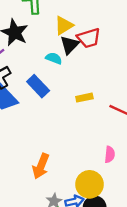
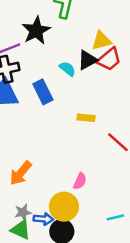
yellow triangle: (64, 25) -> (101, 41), moved
red trapezoid: (89, 38) -> (109, 59), turned -40
pink semicircle: (110, 155) -> (80, 181), moved

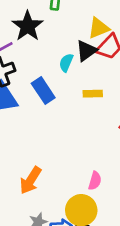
cyan semicircle: (67, 69) -> (66, 63), turned -98
yellow rectangle: (86, 118) -> (93, 94), moved

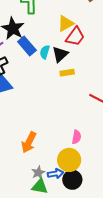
black triangle: (86, 51) -> (60, 54), moved
blue rectangle: (43, 91) -> (27, 46), moved

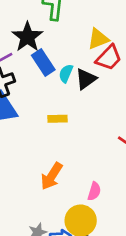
yellow rectangle: (67, 73) -> (57, 119), moved
orange arrow: (29, 142) -> (52, 176), moved

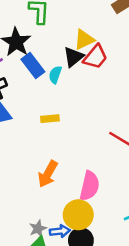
black triangle: (86, 79) -> (74, 57), moved
pink semicircle: (94, 191) -> (90, 186), size x1.6

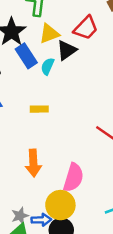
yellow triangle: (84, 40) -> (49, 34), moved
red trapezoid: (95, 57) -> (86, 28), moved
orange arrow: (48, 174) -> (33, 163), turned -36

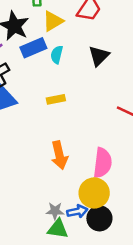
black triangle: (67, 50) -> (99, 56), moved
blue rectangle: (26, 56) -> (33, 48), turned -70
gray star: (20, 216) -> (55, 211), turned 30

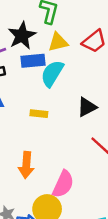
cyan semicircle: (57, 55) -> (52, 73), size x1.6
black triangle: (99, 56) -> (87, 107), moved

